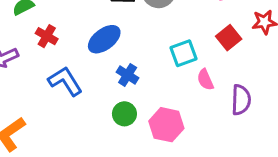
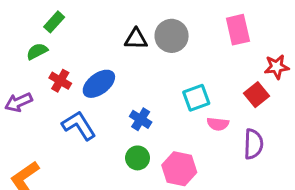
red square: (229, 38) -> (256, 95), moved
blue ellipse: (104, 39) -> (99, 84), moved
pink semicircle: (205, 80) -> (218, 124), turned -60

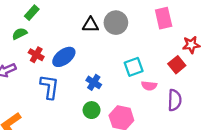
blue L-shape: (79, 125) -> (49, 87), turned 40

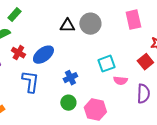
blue cross: (94, 82) -> (70, 78), turned 32

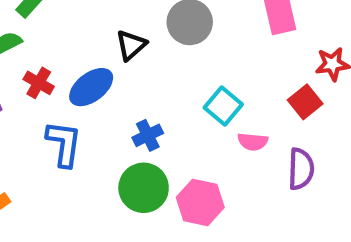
black triangle: (67, 26) -> (131, 45), moved, turned -42
cyan square: (106, 64) -> (223, 106), turned -30
green circle: (68, 103) -> (144, 188), size x1.5

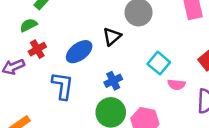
black triangle: (131, 45) -> (112, 36), moved
red cross: (39, 83) -> (37, 49), moved, turned 30

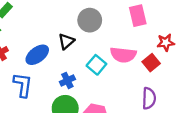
cyan square: (159, 63) -> (96, 65), moved
pink semicircle: (176, 85) -> (123, 55), moved, size x1.6

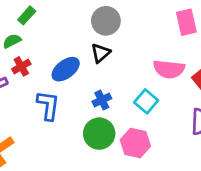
gray circle: (90, 20) -> (106, 21), moved
cyan square: (96, 65) -> (146, 101), moved

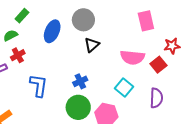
black triangle: (101, 53) -> (92, 45), moved
blue ellipse: (66, 69) -> (52, 31), moved, turned -30
cyan square: (146, 101) -> (124, 88), moved

